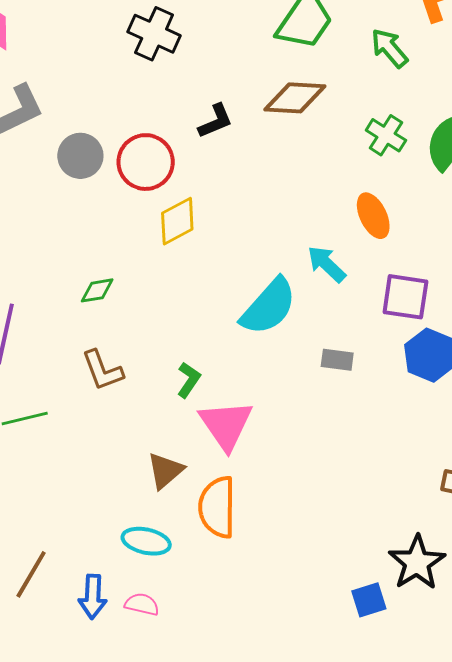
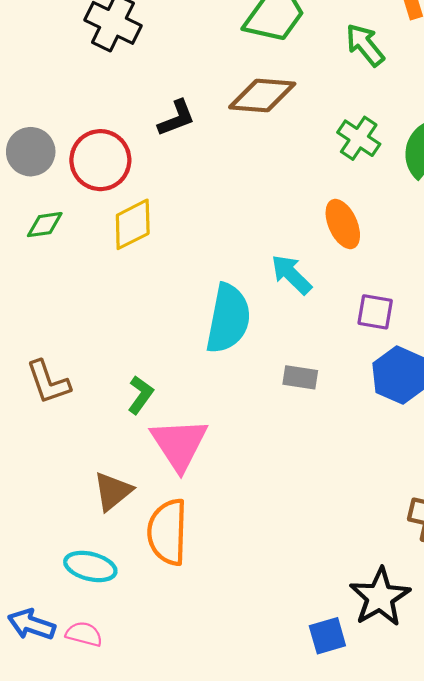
green diamond: (97, 290) -> (45, 225), moved
purple square: (405, 297) -> (375, 312), size x0.7
cyan semicircle: (269, 307) -> (228, 319), turned -32
blue arrow: (93, 597) -> (31, 624), turned 105

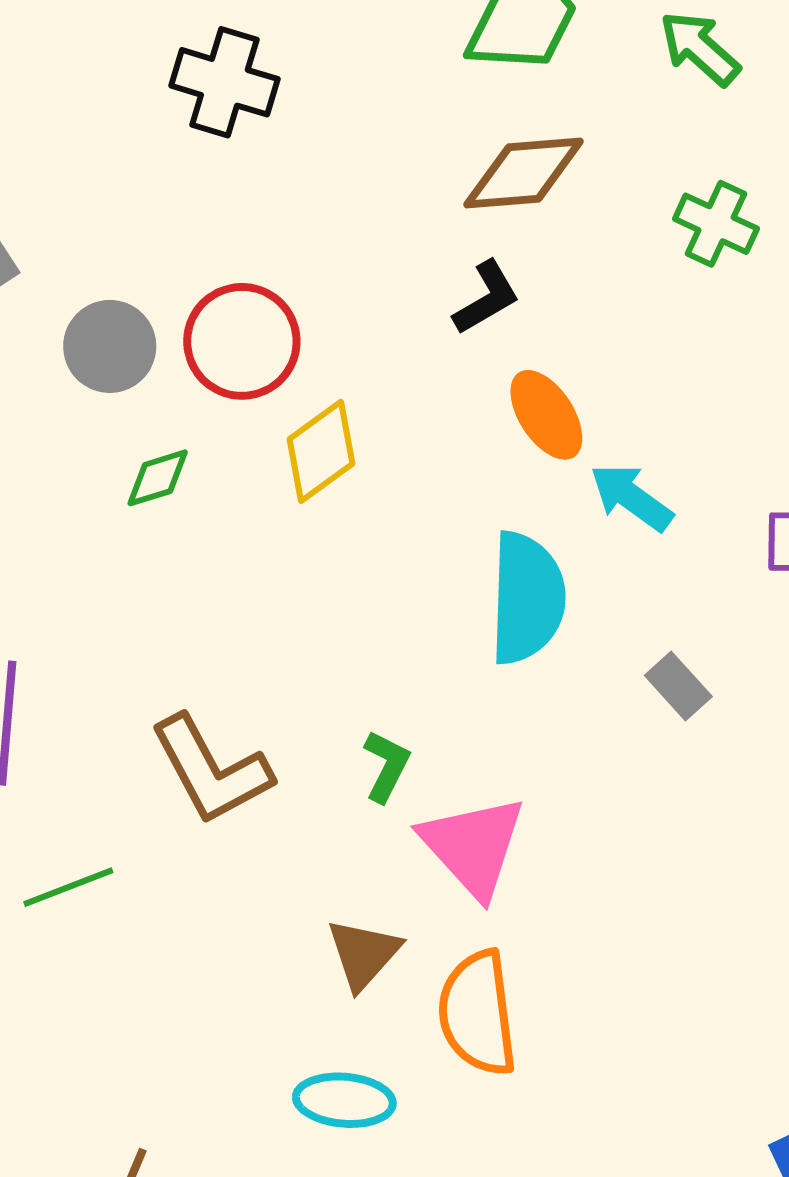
black L-shape: (176, 118) -> (486, 298), moved
orange ellipse: (343, 224) -> (546, 415), moved
gray rectangle: (300, 377) -> (678, 686), turned 48
brown L-shape: (48, 382) -> (211, 770), size x1.4

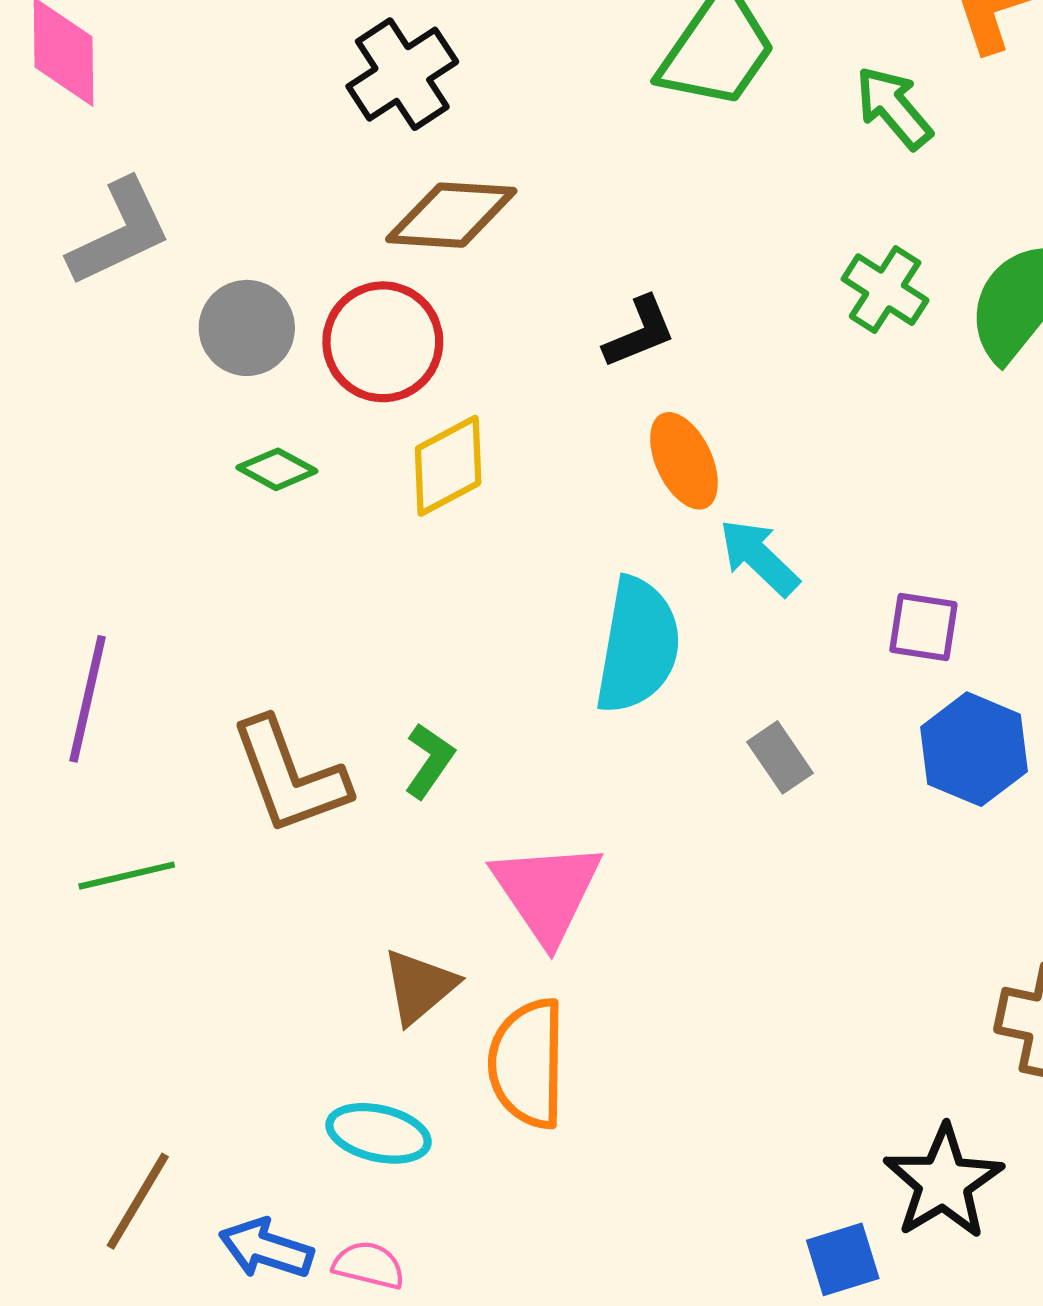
black cross: (224, 82) -> (402, 74), turned 32
brown diamond: (524, 173) -> (451, 215), moved
green diamond: (158, 478) -> (277, 469), turned 38
green L-shape: (386, 766) -> (429, 761), moved

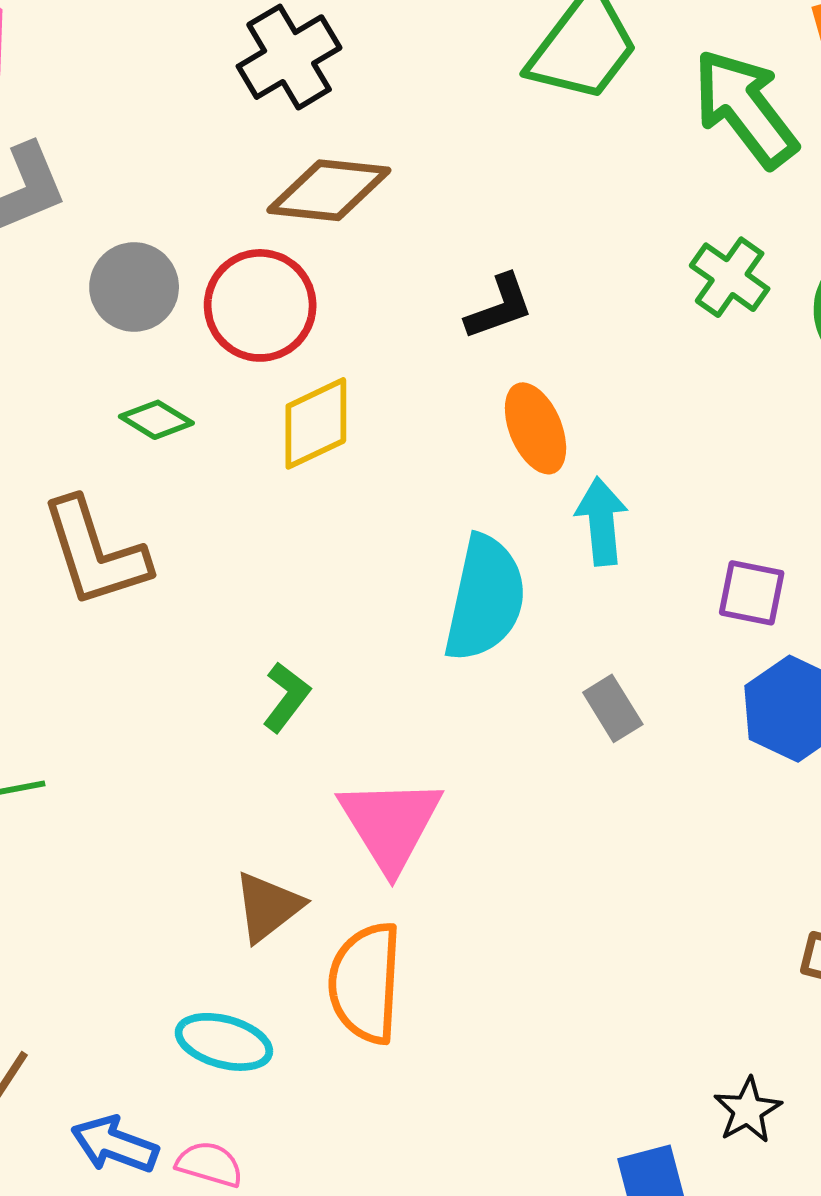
green arrow: (894, 108) -> (745, 108), size x1.5
cyan arrow: (759, 557) -> (601, 521), turned 38
brown L-shape: (290, 776) -> (95, 553), moved
black star: (943, 1182) -> (748, 1110), size x0.6

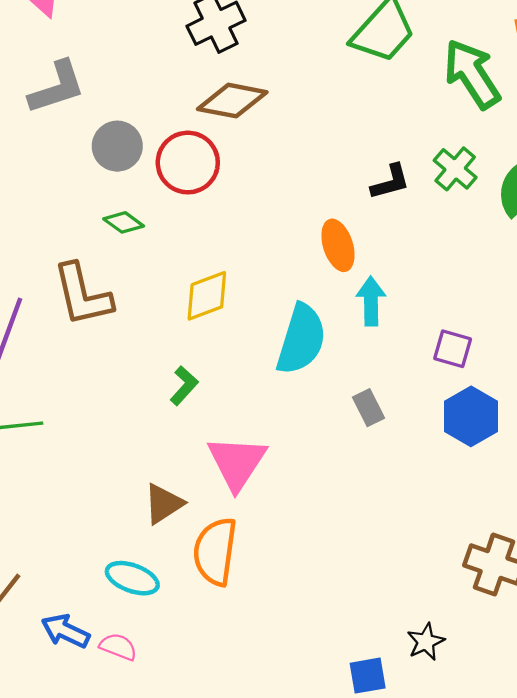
black L-shape: (499, 307) -> (390, 182), moved
yellow diamond: (316, 423) -> (207, 296), moved

